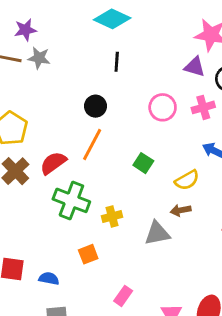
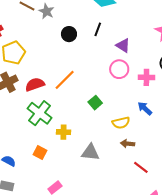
purple triangle: (195, 67) -> (123, 45), moved
black circle: (95, 106) -> (69, 34), moved
brown arrow: (181, 210) -> (128, 144), moved
orange square: (88, 254) -> (40, 152), turned 32

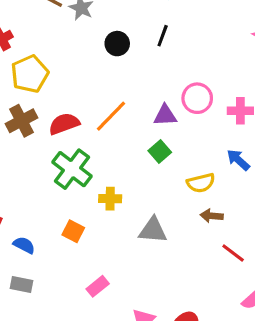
purple triangle: (123, 45) -> (165, 115), moved, turned -35

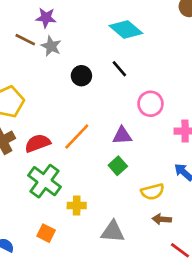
black line: (163, 36) -> (119, 69), turned -60
pink circle: (197, 98) -> (150, 104), moved

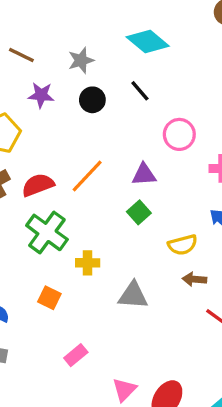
purple star: (46, 18) -> (41, 95), moved
gray star: (51, 46) -> (81, 60), moved, turned 30

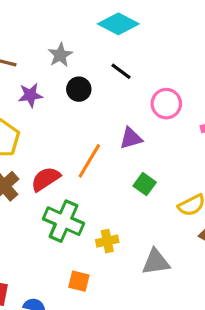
purple triangle: (144, 175) -> (131, 138), moved

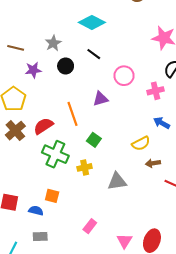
orange line: (89, 161) -> (73, 114), turned -50
green square: (145, 184) -> (94, 140), moved
orange square: (79, 281) -> (52, 196), moved

